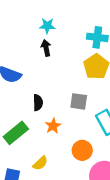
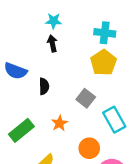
gray square: (79, 101) -> (86, 98), turned 30
black semicircle: (38, 103) -> (44, 86), moved

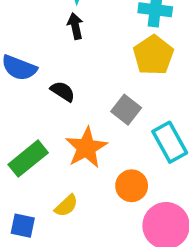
black semicircle: (44, 86) -> (63, 91), turned -56
orange star: (59, 123) -> (86, 148), size x1.6

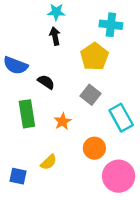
yellow pentagon: (153, 55) -> (94, 57), moved
orange star: (86, 148) -> (63, 121), size x0.6
green rectangle: (28, 159) -> (27, 114), moved, turned -60

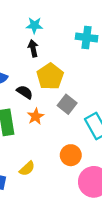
yellow pentagon: (94, 57) -> (50, 76), moved
orange star: (63, 121) -> (36, 116), moved

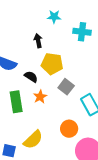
cyan star: (34, 25) -> (54, 17), moved
yellow pentagon: (50, 76) -> (52, 64), turned -30
yellow semicircle: (27, 169) -> (33, 140), size x1.5

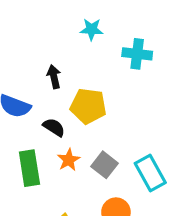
black arrow: (38, 41) -> (54, 77), moved
gray square: (66, 87) -> (105, 165), moved

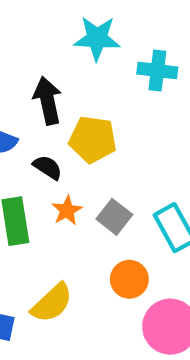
cyan star: (91, 29) -> (97, 38), size x1.5
black arrow: (54, 77) -> (48, 101), size x1.5

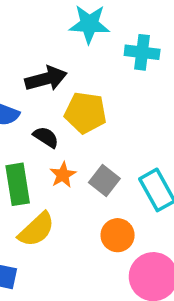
black arrow: (48, 101) -> (46, 79), turned 87
yellow semicircle: (52, 303) -> (36, 230), moved

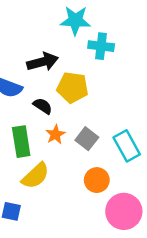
cyan cross: (142, 52) -> (101, 46), moved

